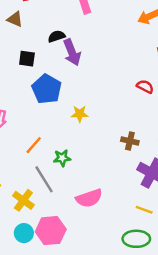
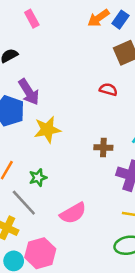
purple arrow: (72, 52) -> (29, 92), moved
yellow star: (80, 114) -> (47, 130), size x1.5

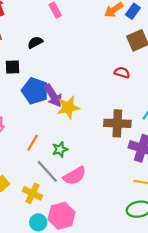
purple arrow: (29, 92) -> (53, 96), moved
brown cross: (103, 148) -> (117, 123), size x1.6
pink semicircle: (73, 213) -> (75, 176), moved

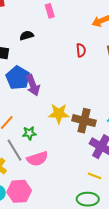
red semicircle: (122, 73) -> (81, 50), moved, turned 56
yellow star: (68, 107) -> (59, 114), moved

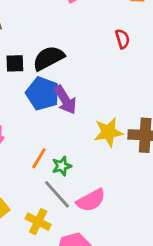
black semicircle: (27, 36) -> (48, 58), moved, size x1.6
green star: (29, 133) -> (62, 166), moved

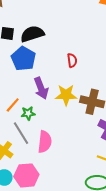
red semicircle: (122, 39) -> (72, 60), moved
purple arrow: (65, 100) -> (41, 88), moved
pink semicircle: (91, 200) -> (45, 142), turned -65

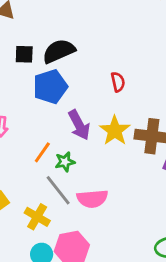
blue pentagon: (23, 59) -> (50, 87), turned 30
yellow star: (66, 95) -> (115, 131), turned -30
pink semicircle: (45, 142) -> (92, 199), turned 85

